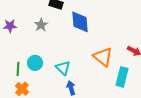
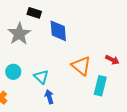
gray star: (41, 25) -> (19, 34), size x1.6

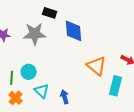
gray star: (19, 34) -> (35, 34), turned 30
cyan triangle: (41, 77) -> (42, 91), moved

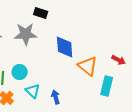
blue diamond: (74, 31) -> (65, 47), moved

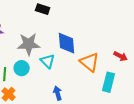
gray star: (26, 34) -> (29, 44), moved
cyan triangle: (33, 91) -> (48, 61), moved

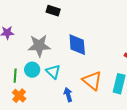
cyan triangle: (48, 61) -> (53, 72), moved
orange triangle: (90, 62) -> (92, 81), moved

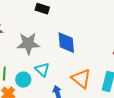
cyan circle: (32, 70) -> (23, 80), moved

